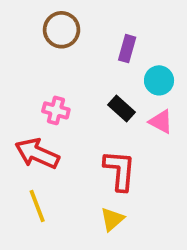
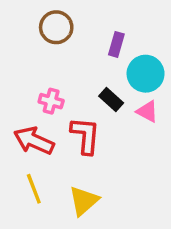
cyan circle: (159, 80) -> (146, 74), size x1.4
red L-shape: (120, 170) -> (85, 135), moved
yellow triangle: (112, 219) -> (84, 201), moved, size x1.4

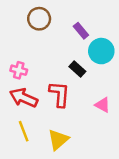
purple rectangle: (116, 44) -> (81, 31), turned -56
pink cross: (51, 101) -> (19, 70), moved
pink triangle: (147, 111) -> (103, 105), moved

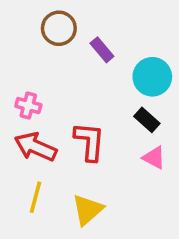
purple rectangle: (81, 31) -> (102, 50), moved
black rectangle: (77, 69) -> (147, 120), moved
yellow line: (24, 131) -> (35, 197), turned 36

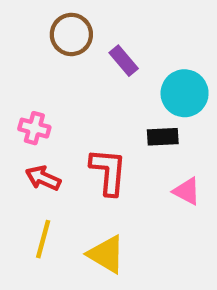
black rectangle: (147, 120) -> (163, 137), moved, turned -45
red arrow: (35, 147) -> (43, 178), size x0.7
yellow triangle: (88, 210) -> (106, 254), turned -48

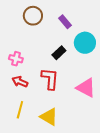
purple rectangle: (124, 61) -> (65, 22), moved
black rectangle: (163, 137) -> (59, 53), moved, turned -40
pink triangle: (187, 191) -> (86, 88), size x1.5

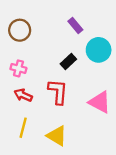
brown circle: (33, 16) -> (20, 30), moved

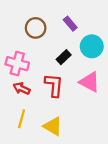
brown circle: (20, 30) -> (36, 28), moved
pink cross: (18, 68) -> (17, 64), size x1.5
pink triangle: (100, 102) -> (90, 82), moved

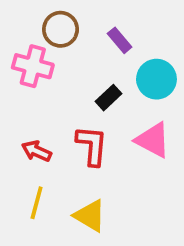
brown circle: (36, 28) -> (61, 29), moved
pink cross: (17, 64) -> (33, 66), moved

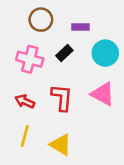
purple rectangle: (120, 40) -> (81, 27), turned -49
pink cross: (33, 66) -> (30, 59), moved
black rectangle: (108, 98) -> (64, 53), moved

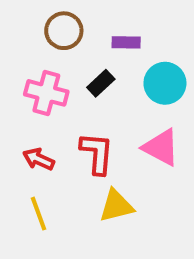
yellow line: (25, 136) -> (39, 214), turned -35
yellow triangle: (61, 145) -> (116, 206), moved, turned -45

